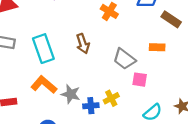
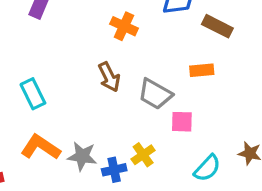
brown arrow: (83, 44) -> (109, 77), moved
cyan rectangle: (43, 49) -> (33, 94), size x0.7

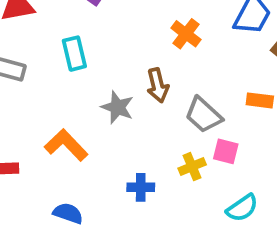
cyan rectangle: (33, 94) -> (74, 54), moved
yellow cross: (143, 155) -> (192, 167), moved
gray star: (82, 156) -> (117, 107), moved

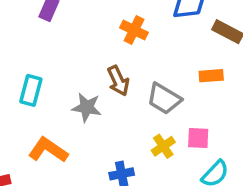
cyan rectangle: (74, 54) -> (31, 90), moved, turned 40
pink square: (226, 151) -> (198, 138), moved

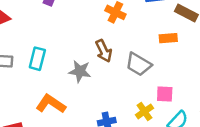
orange rectangle: (211, 76) -> (168, 38), moved
yellow cross: (163, 146) -> (144, 111), moved

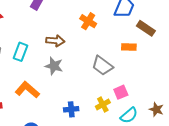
brown arrow: (104, 51) -> (55, 41), moved, turned -66
pink square: (165, 94) -> (121, 92), turned -32

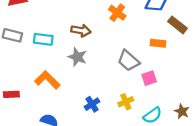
cyan rectangle: (20, 52) -> (43, 39), turned 72
pink square: (121, 92) -> (149, 78), moved
blue cross: (71, 109) -> (92, 104), turned -32

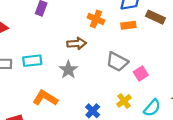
brown arrow: (81, 30) -> (77, 43), moved
orange rectangle: (158, 43) -> (128, 25), moved
gray star: (77, 57) -> (68, 70), turned 30

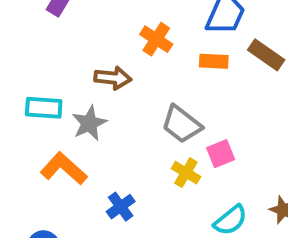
cyan rectangle: (32, 61) -> (44, 108), moved
orange L-shape: (45, 98) -> (64, 169), moved
yellow cross: (124, 101) -> (186, 173), moved, turned -32

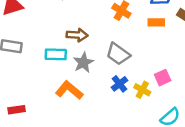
brown arrow: (113, 78) -> (77, 35), moved
gray trapezoid: (182, 124) -> (118, 54), moved
blue cross: (121, 207) -> (120, 84), moved

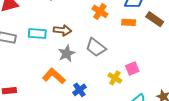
cyan rectangle: (56, 54) -> (37, 34), moved
blue cross: (120, 84) -> (79, 90), moved

